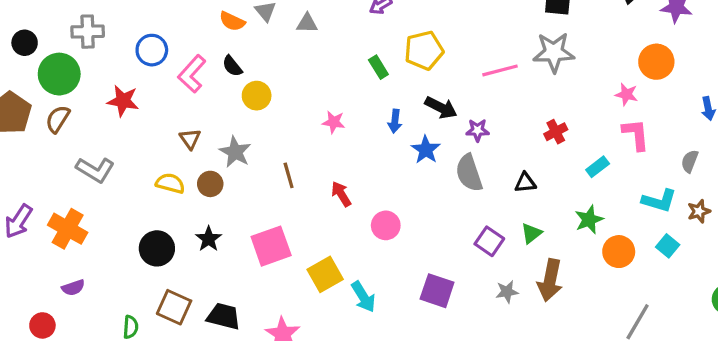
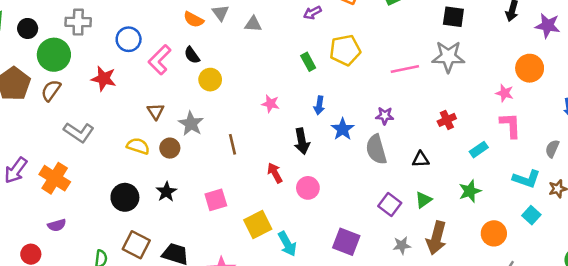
black arrow: (441, 108) -> (302, 141), moved, turned 50
red arrow: (341, 194) -> (275, 173), moved
pink square: (271, 246) -> (216, 200), size x0.7
orange circle: (619, 252) -> (494, 233), moved

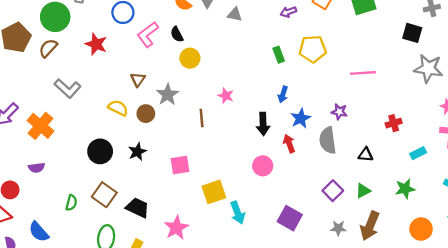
gray star: (448, 57) -> (428, 69), moved
pink star: (270, 104) -> (226, 96), moved
red arrow: (275, 173) -> (289, 144), moved

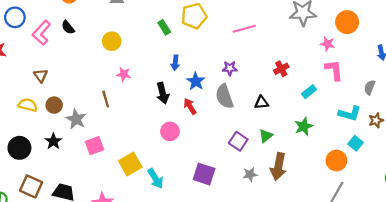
yellow circle: (190, 58) -> (112, 41), moved
gray star: (168, 95) -> (76, 119), moved
orange circle: (421, 229) -> (336, 160), moved

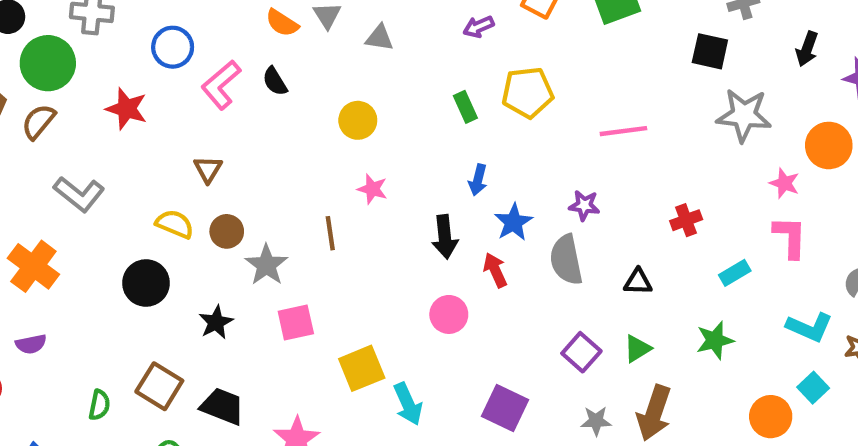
black star: (53, 141) -> (216, 322), moved
black circle: (19, 148) -> (146, 283), moved

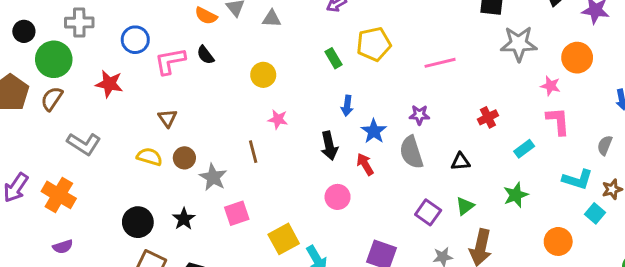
pink L-shape: (221, 85) -> (170, 61), turned 36
black circle: (146, 283) -> (138, 222), moved
cyan square: (813, 388) -> (595, 213), moved

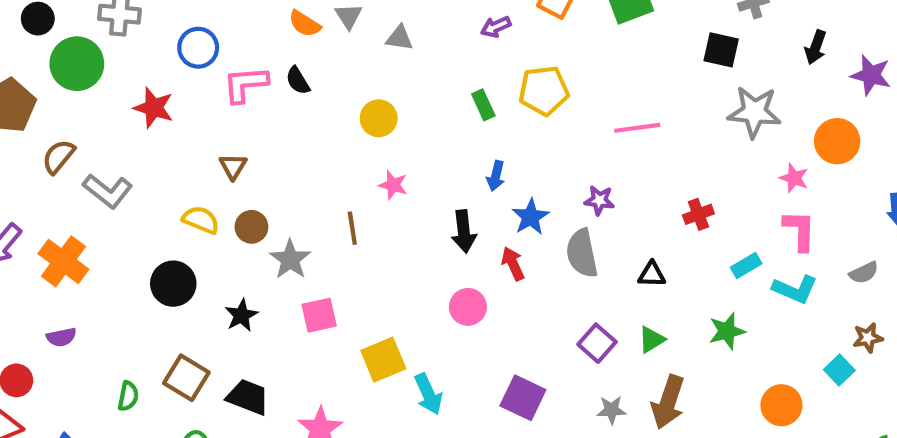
brown semicircle: (52, 99) -> (58, 157), moved
gray semicircle: (605, 145) -> (864, 273), turned -144
cyan L-shape: (577, 179) -> (795, 289), moved
black circle: (138, 222) -> (173, 284), moved

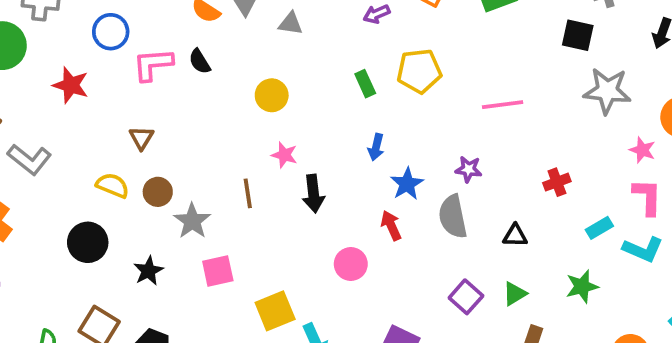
black arrow: (464, 231) -> (313, 194), moved

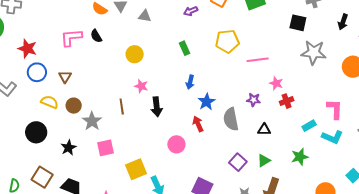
blue circle: (111, 32) -> (37, 72), moved
yellow pentagon: (419, 71) -> (227, 41), moved
pink star: (642, 150) -> (276, 83), moved
purple star: (468, 169) -> (254, 100), moved

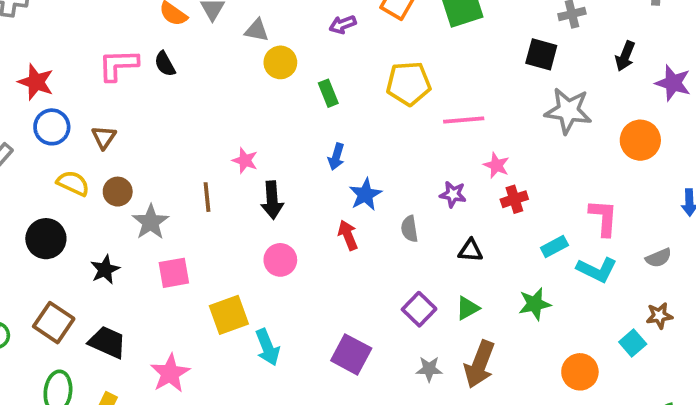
yellow circle: (135, 54) -> (280, 62), moved
gray semicircle: (231, 119) -> (409, 229), size x0.6
pink circle: (176, 144) -> (280, 260), moved

